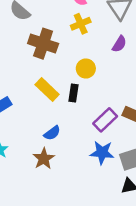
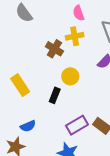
brown cross: (43, 44) -> (54, 49), moved, size x0.7
yellow rectangle: (47, 90) -> (20, 85), moved

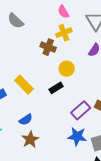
black rectangle: (55, 95) -> (56, 88), turned 48
blue semicircle: (28, 126) -> (26, 120), moved

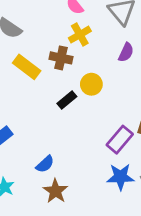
yellow rectangle: (24, 85) -> (27, 67), moved
black rectangle: (56, 88) -> (67, 100), moved

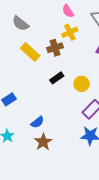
brown cross: (61, 58) -> (55, 48), turned -35
yellow circle: (91, 84) -> (82, 84), moved

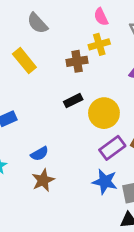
yellow rectangle: (30, 52) -> (24, 61), moved
yellow circle: (82, 84) -> (104, 113), size x1.5

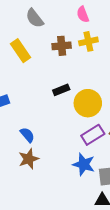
pink semicircle: (101, 17) -> (83, 14), moved
brown cross: (77, 61) -> (62, 46), moved
blue semicircle: (39, 154) -> (27, 135), turned -105

